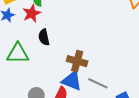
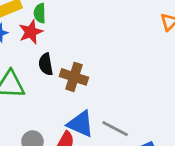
brown cross: (77, 61) -> (74, 77), moved

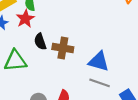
blue triangle: (81, 124) -> (99, 62), moved

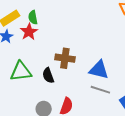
black semicircle: (40, 42) -> (48, 75), moved

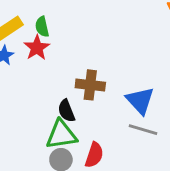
blue triangle: (99, 70) -> (140, 101), turned 35
green triangle: (21, 71) -> (61, 135), moved

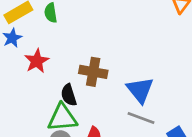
red star: (37, 48) -> (37, 61), moved

